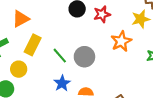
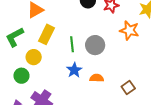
orange star: (121, 41) -> (129, 30), turned -30
green line: (60, 56) -> (72, 44), turned 35

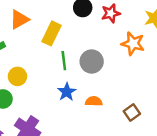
yellow rectangle: (47, 34) -> (51, 33), moved

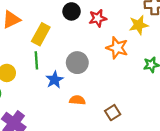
green line: (64, 61) -> (36, 60), moved
blue star: (67, 92) -> (55, 80), moved

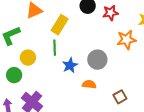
orange star: (117, 48) -> (126, 40), turned -30
gray circle: (77, 63) -> (97, 60), moved

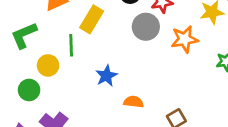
green line: (55, 48) -> (71, 45), moved
gray circle: (97, 60) -> (146, 27), moved

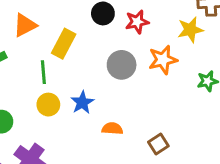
gray circle: (146, 27) -> (122, 65), moved
yellow circle: (48, 65) -> (48, 105), moved

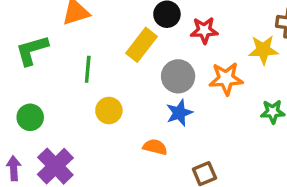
yellow rectangle: (64, 44) -> (142, 45), moved
blue star: (82, 102) -> (179, 113), moved
yellow circle: (48, 105) -> (109, 111), moved

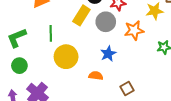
green L-shape: (32, 50) -> (17, 38), moved
gray circle: (178, 76) -> (106, 22), moved
yellow circle: (109, 111) -> (66, 57), size x1.5

